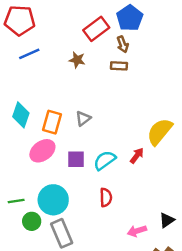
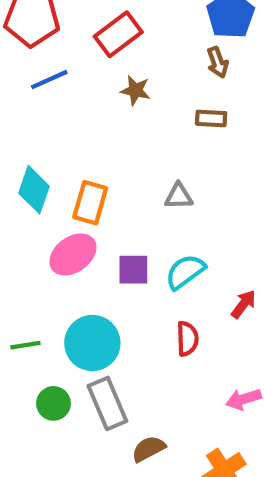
red rectangle: (96, 29) -> (118, 34), moved
brown rectangle: (119, 66) -> (211, 118), moved
gray triangle: (83, 118) -> (179, 196), moved, turned 35
red arrow: (137, 156) -> (243, 304), moved
green circle: (32, 221) -> (53, 403), moved

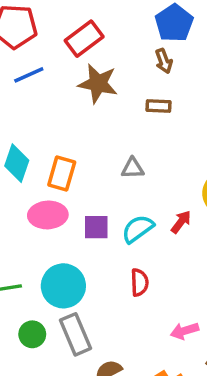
brown star: (136, 90) -> (98, 84), size x1.6
pink ellipse: (73, 254) -> (48, 215), turned 33
red arrow: (243, 304) -> (181, 222), moved

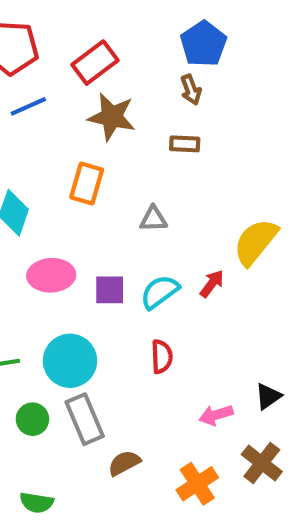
orange rectangle: (62, 173) -> (87, 184), moved

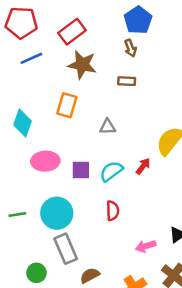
green circle: (32, 419) -> (36, 273), moved

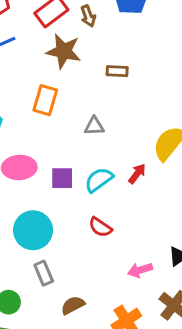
brown arrow: (130, 48) -> (88, 16), moved
red semicircle: (113, 211) -> (100, 227), turned 126
gray rectangle: (66, 249) -> (44, 273), size x0.7

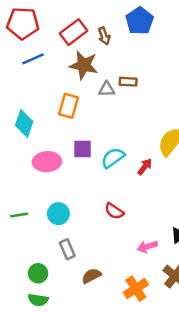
gray triangle: (94, 126) -> (107, 89), moved
purple square: (62, 178) -> (82, 149), moved
cyan semicircle: (99, 180) -> (113, 158), moved
cyan circle: (33, 230) -> (58, 214), size x0.7

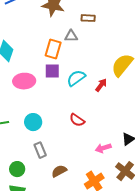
gray triangle: (107, 89) -> (71, 36), moved
orange rectangle: (69, 106) -> (53, 49), moved

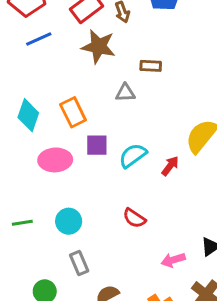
orange rectangle: (53, 49) -> (73, 112), moved, turned -42

